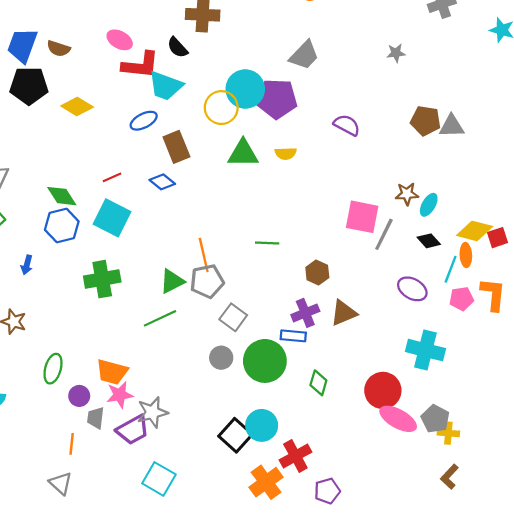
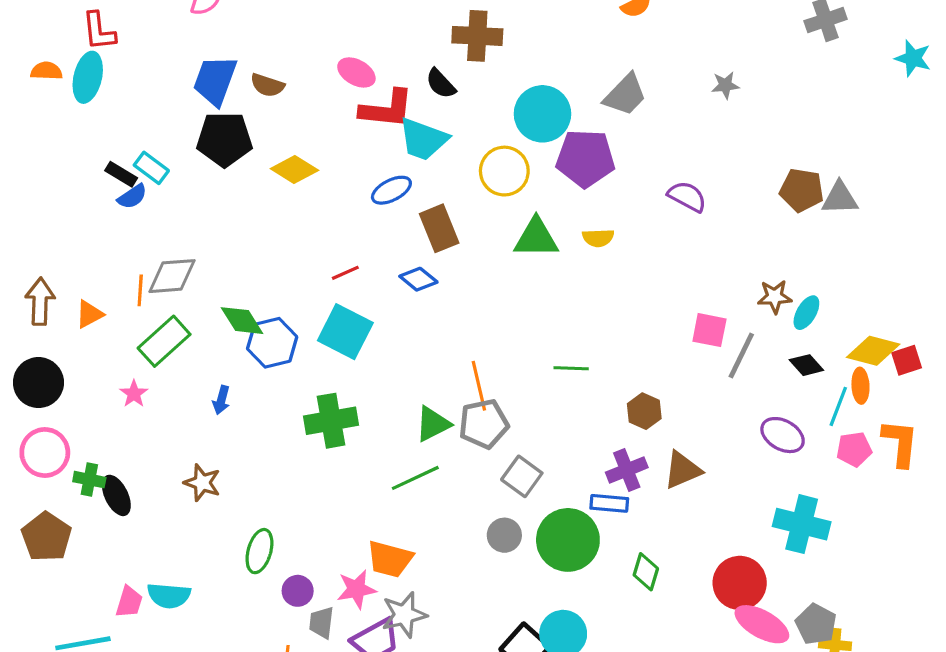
gray star: (396, 53) -> (725, 85), moved
cyan circle: (245, 89) -> (542, 114), moved
green diamond: (62, 196) -> (242, 321), moved
pink square: (362, 217) -> (709, 330), size x0.7
orange trapezoid: (112, 372) -> (390, 559), moved

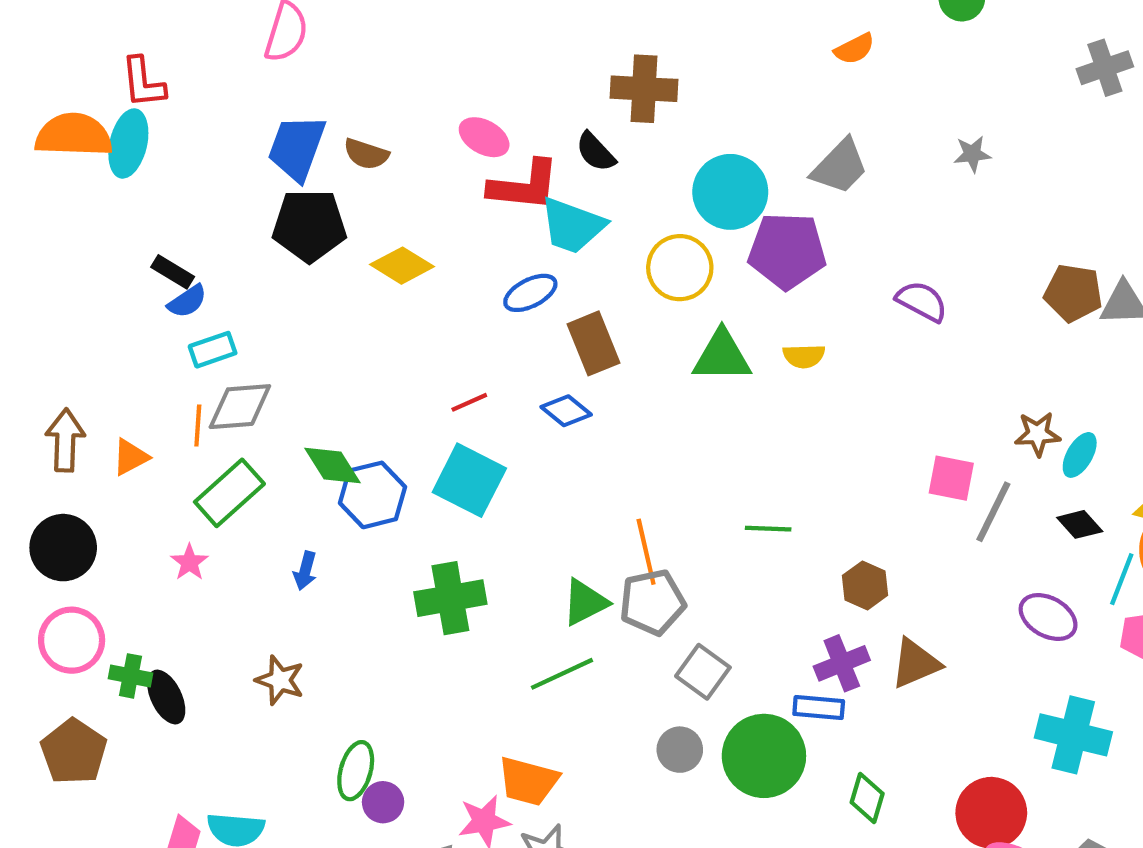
orange semicircle: (46, 71) -> (74, 135), size x1.8
cyan rectangle: (151, 168) -> (213, 350), moved, turned -56
purple circle: (298, 591) -> (383, 802), moved

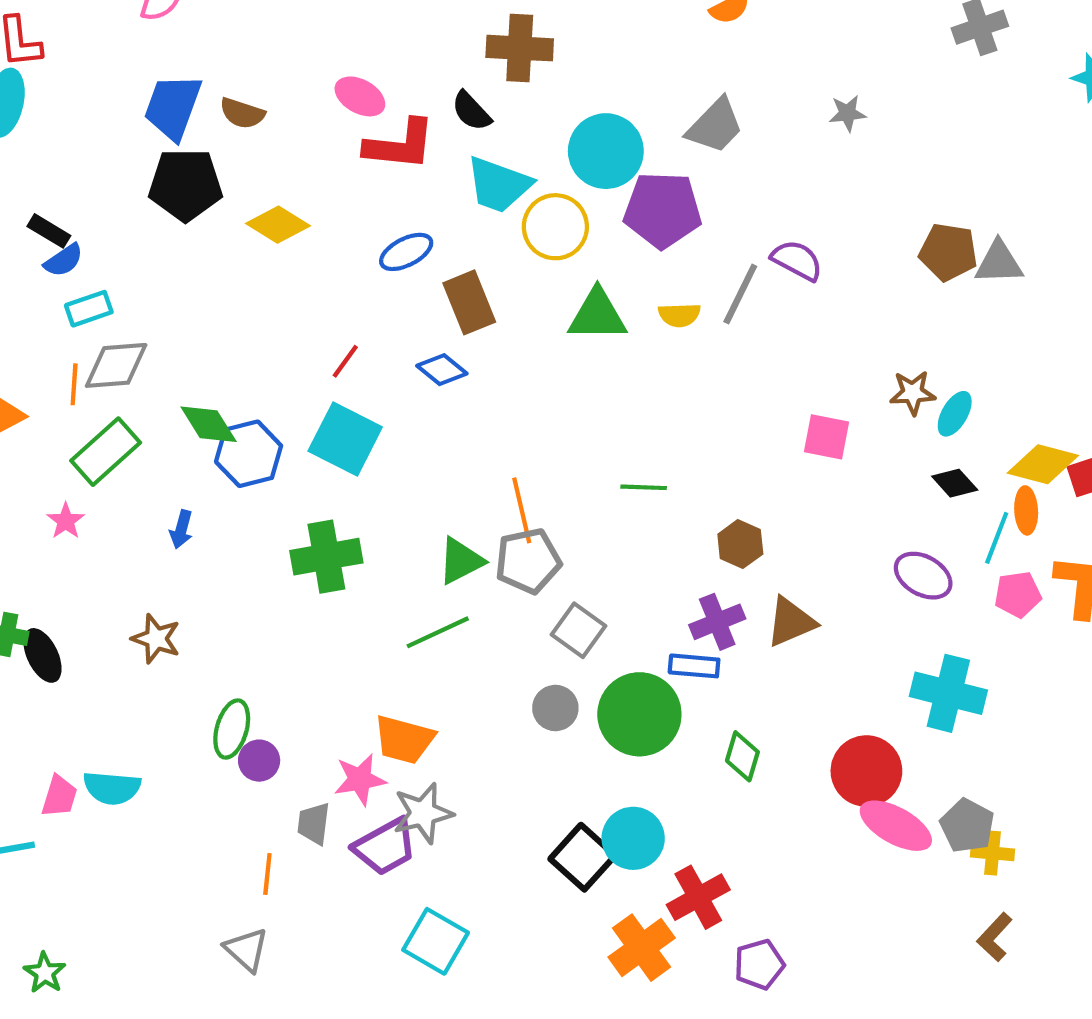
cyan trapezoid: (572, 226) -> (499, 185), moved
red line: (469, 402) -> (345, 361), turned -30
gray line: (993, 512) -> (740, 294), moved

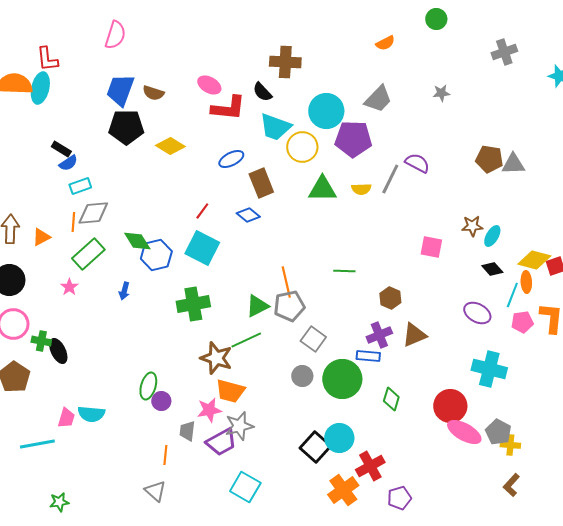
brown star: (156, 639) -> (216, 358), moved, size x1.4
green star: (45, 973) -> (59, 502), turned 30

